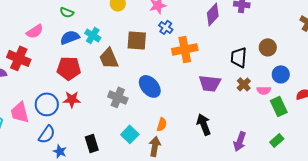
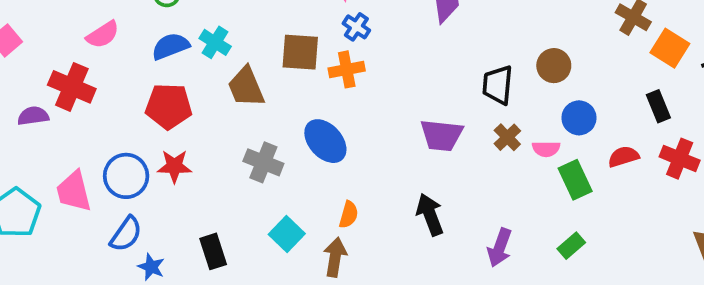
orange cross: (185, 49) -> (347, 69), moved, size x0.7

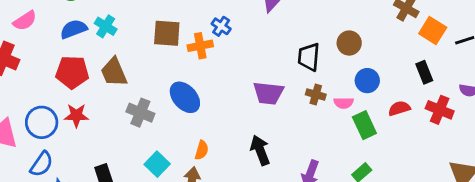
blue cross: (356, 27) -> (221, 26), moved
brown trapezoid: (246, 87) -> (114, 72), moved
brown cross: (507, 137) -> (316, 95), turned -30

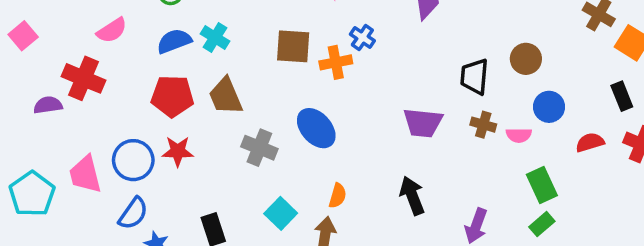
green rectangle: (364, 125) -> (542, 185), moved

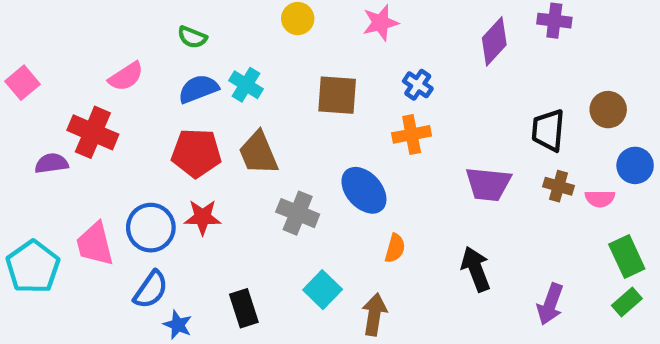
orange cross: (336, 62) -> (412, 134), moved
orange semicircle: (338, 196) -> (395, 248), moved

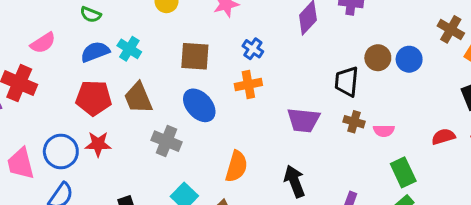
brown circle: (608, 110) -> (378, 58), moved
blue circle: (635, 165) -> (409, 59), moved
blue ellipse: (364, 190) -> (199, 105), moved
orange semicircle: (395, 248) -> (236, 166), size x1.5

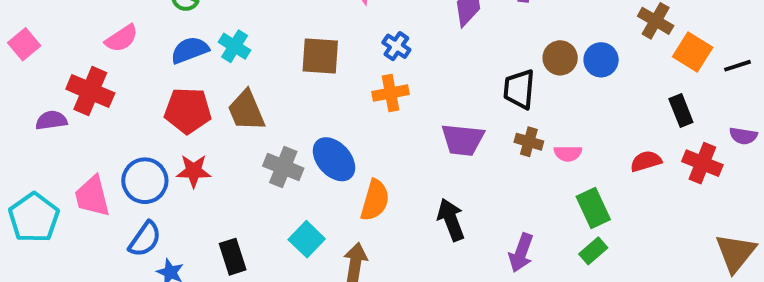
blue ellipse: (199, 105) -> (334, 159), moved

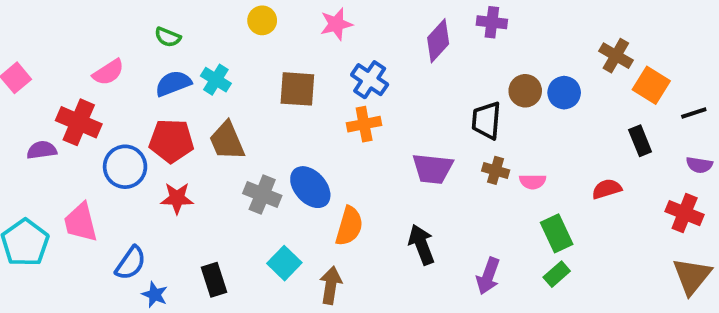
blue cross: (396, 46) -> (370, 80), size x1.4
black line: (737, 66) -> (694, 113), moved
red cross: (702, 163) -> (685, 213), moved
blue circle: (145, 181) -> (125, 167), moved

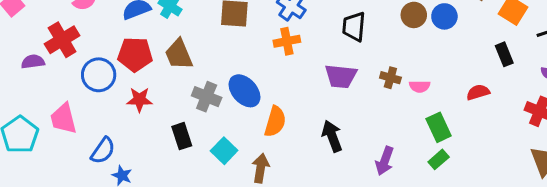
black trapezoid: (486, 120) -> (354, 27), moved
red cross: (79, 122) -> (62, 40), turned 36
black rectangle: (214, 280) -> (182, 136), moved

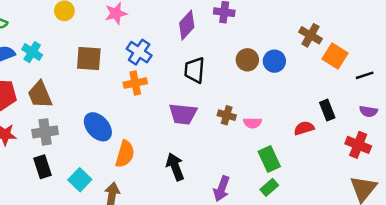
black rectangle: (504, 54) -> (327, 110), moved
gray cross: (207, 97) -> (45, 132), moved, turned -30

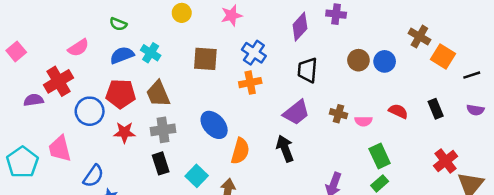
purple trapezoid: (183, 114) -> (296, 112), turned -44
red semicircle: (304, 128) -> (398, 111), moved, turned 42
red cross: (358, 145) -> (446, 161), moved, turned 30
black arrow: (175, 167) -> (285, 149), moved

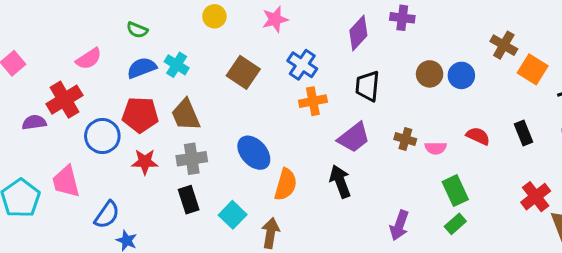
brown square: (205, 59) -> (243, 72), turned 30
orange cross: (250, 83) -> (313, 101), moved

